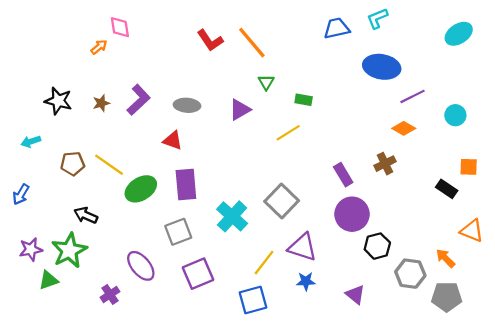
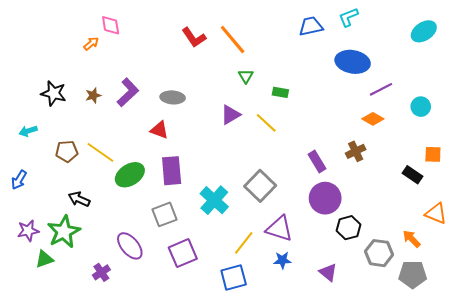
purple triangle: (240, 110) -> (231, 115), moved
yellow line: (288, 133) -> (266, 123), turned 75

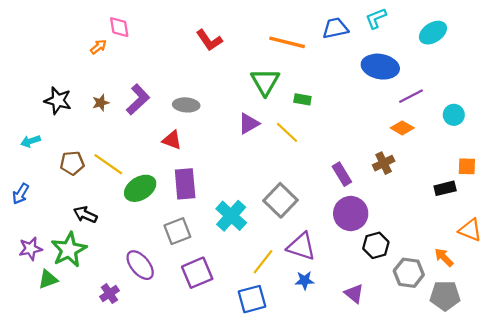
cyan ellipse: (424, 31) -> (433, 33), moved
orange line: (233, 39) -> (287, 42), moved, turned -36
green triangle: (246, 76) -> (265, 82), size x1.8
black rectangle: (413, 175) -> (445, 188), turned -48

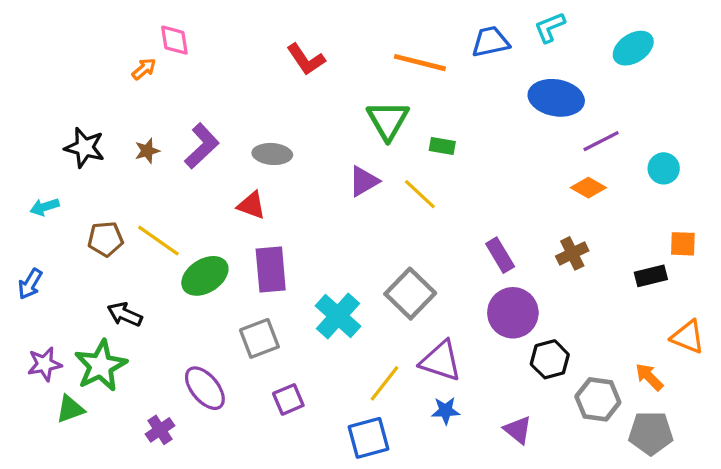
brown cross: (384, 163) -> (572, 253), moved
purple square: (197, 273) -> (288, 399), size x0.7

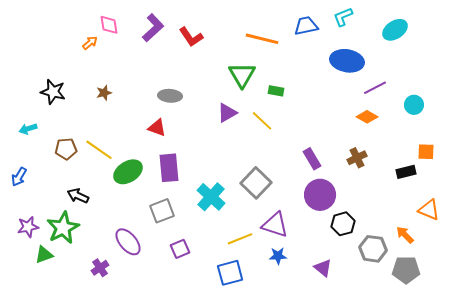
purple L-shape: (202, 146) -> (153, 28), moved
brown star: (147, 151) -> (104, 93), moved
yellow line: (385, 383) -> (240, 239), turned 30

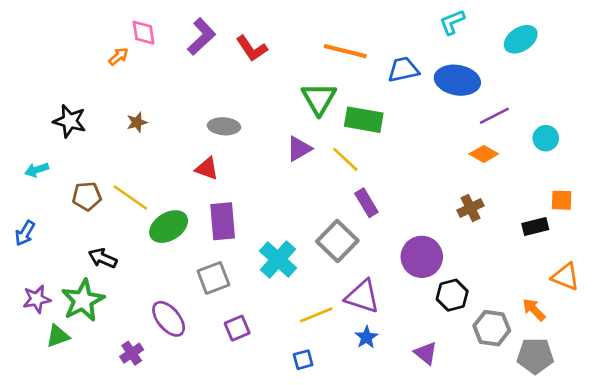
blue trapezoid: (306, 26) -> (403, 70), moved
green rectangle: (276, 91) -> (364, 120), size x1.8
purple rectangle: (312, 159) -> (366, 203), moved
blue star: (278, 256) -> (366, 337), turned -30
blue square: (230, 273) -> (303, 360), size x0.6

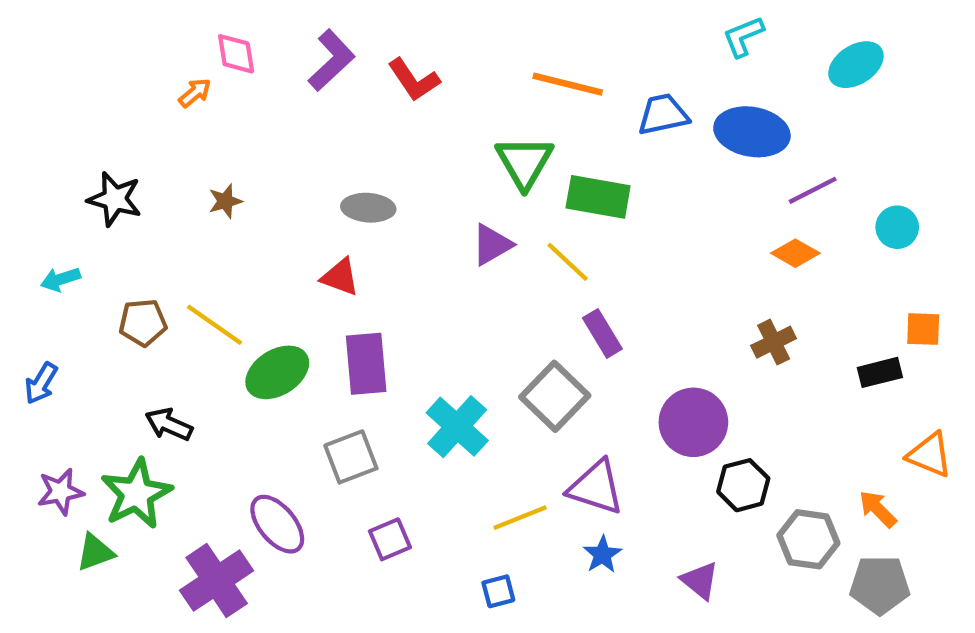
purple cross: (132, 353) -> (217, 581), size x1.8

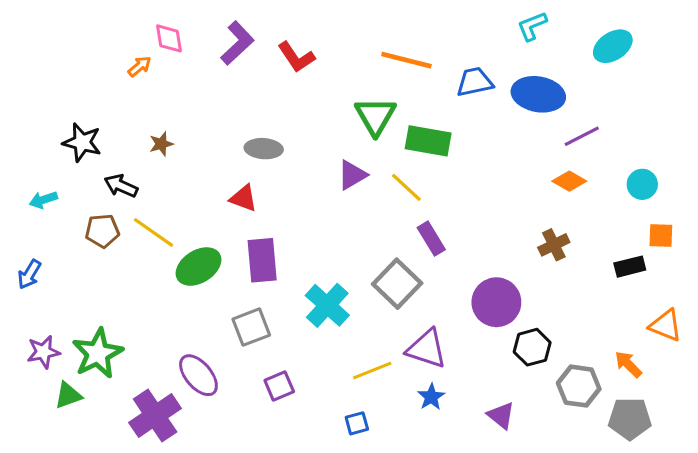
cyan circle: (897, 227) -> (642, 184), moved
black arrow: (169, 424) -> (121, 186), moved

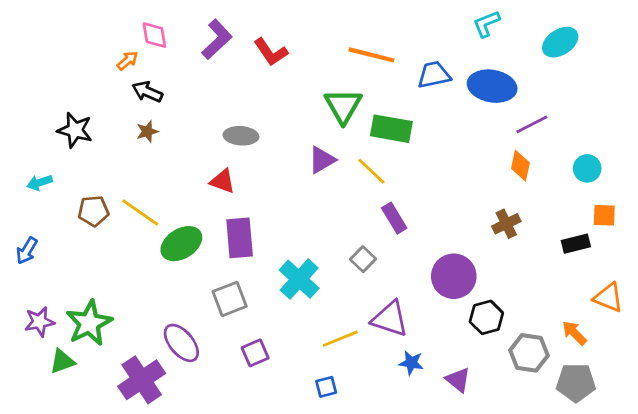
orange diamond: (569, 181) -> (520, 166), turned 72
black arrow: (121, 186) -> (147, 92), moved
gray square: (397, 284) -> (363, 259), size x0.6
blue star: (431, 397) -> (411, 363), moved, turned -30

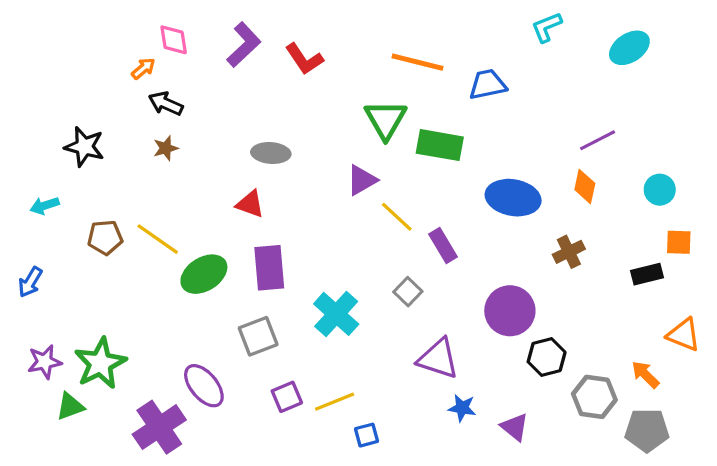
blue ellipse: (492, 86) -> (513, 198), moved
yellow line: (371, 171) -> (397, 217), moved
yellow line: (340, 339) -> (335, 402), moved

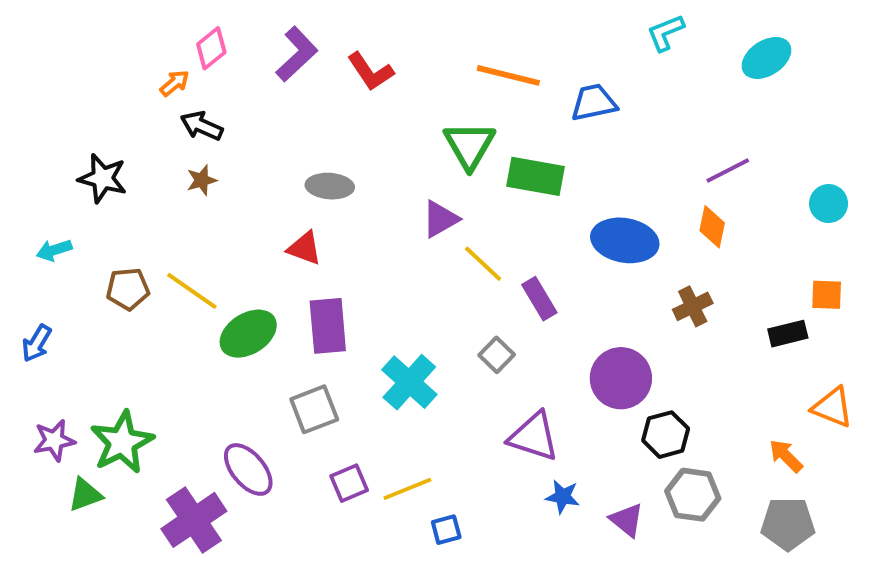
pink diamond: (174, 40) -> (211, 48), turned 60
cyan circle: (660, 190) -> (829, 204), moved
gray hexagon: (594, 397) -> (693, 495), moved

